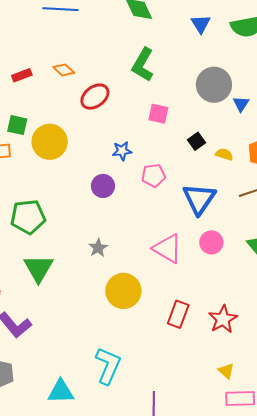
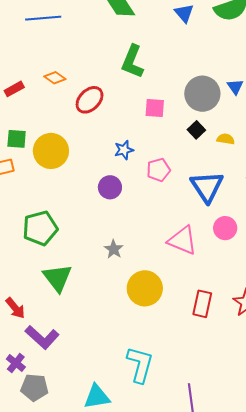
gray circle: (214, 85) -> (202, 94), moved

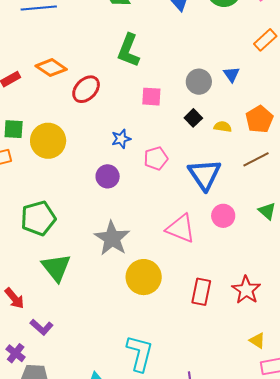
orange diamond: (55, 78) -> (51, 68), size x1.4
gray circle: (202, 94) -> (199, 82), size x0.7
gray star: (114, 249) -> (112, 238), size x1.8
purple L-shape: (42, 337) -> (42, 327), size x0.7

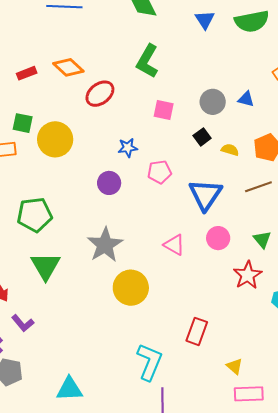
blue triangle: (232, 74) -> (246, 99), turned -48
pink triangle: (181, 228) -> (174, 245), size x0.7
red star: (246, 290) -> (248, 275), moved
red rectangle: (201, 292) -> (197, 331), moved
cyan L-shape: (140, 353) -> (150, 362), moved

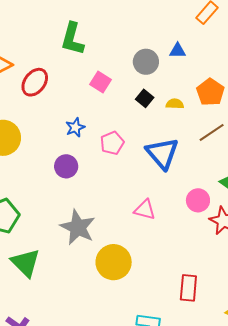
pink square: (164, 110) -> (101, 82), turned 35
pink circle: (218, 238) -> (198, 200), moved

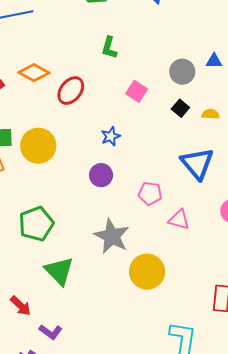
green L-shape: (72, 39) -> (109, 48), size x0.7
pink pentagon: (112, 143) -> (150, 193), moved, turned 30

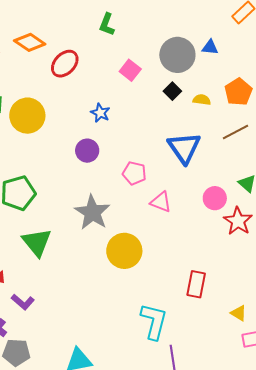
gray circle: (182, 72) -> (177, 55), size x1.4
blue star: (111, 136) -> (100, 113), turned -30

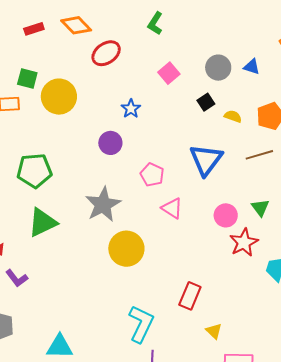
gray circle: (177, 55) -> (218, 68), size x0.7
green triangle: (37, 242) -> (42, 222), turned 32
yellow triangle: (239, 313) -> (214, 331), moved

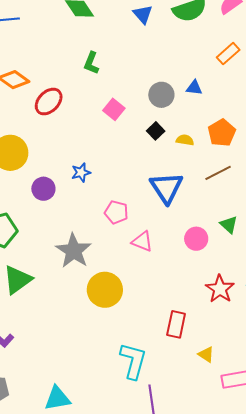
blue star: (131, 109) -> (81, 172), moved, turned 30
purple circle: (110, 143) -> (43, 189), moved
red star: (244, 243) -> (220, 289), moved

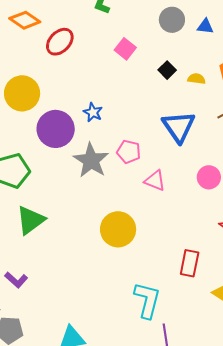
gray circle: (161, 95) -> (172, 20), moved
blue star: (81, 172) -> (93, 112), turned -30
purple circle: (43, 189) -> (56, 129), size x1.6
gray star: (74, 251) -> (91, 160), moved

